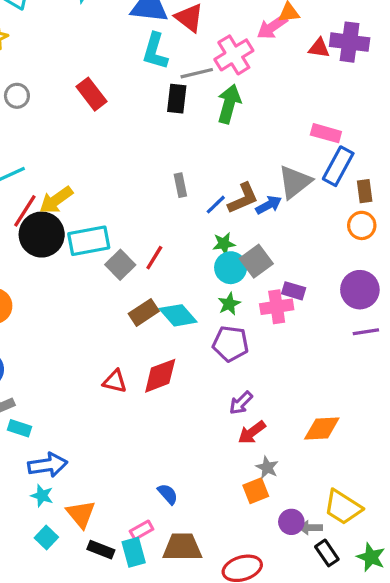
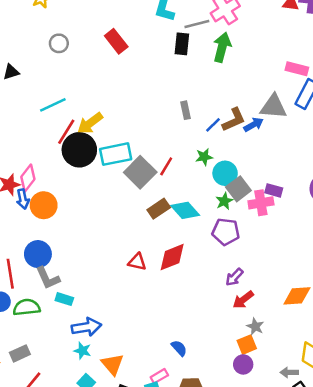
gray triangle: (295, 182) -> (273, 107), turned 44
green star: (224, 244) -> (204, 157), moved
gray square: (256, 261) -> (238, 189), moved
gray square: (120, 265) -> (140, 172), size x1.4
purple circle: (291, 522) -> (243, 364), moved

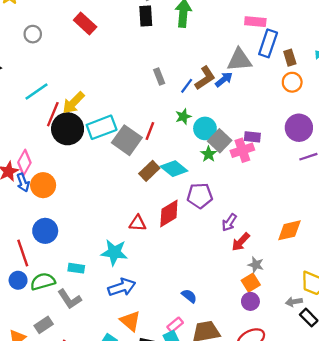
purple pentagon: (226, 232) -> (200, 196), moved
gray L-shape: (48, 278) -> (69, 299), moved
blue arrow: (86, 327) -> (122, 287), moved
cyan star: (82, 351) -> (114, 252), moved, size x1.6

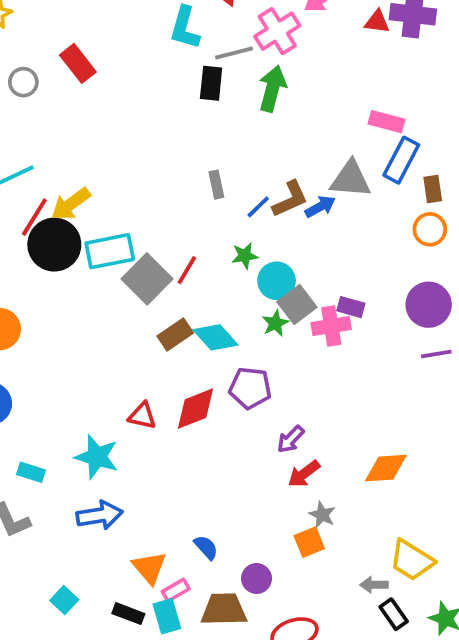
red rectangle: (85, 23) -> (78, 63), moved
purple circle: (250, 301) -> (257, 578), moved
orange triangle: (130, 321) -> (149, 568), moved

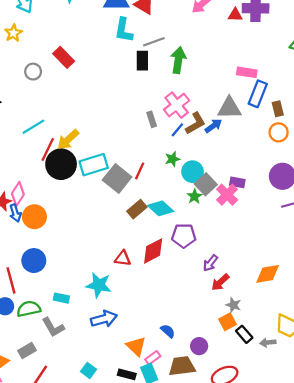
pink cross: (277, 31) -> (177, 105), moved
pink cross: (331, 326) -> (227, 195), turned -30
black rectangle: (394, 614) -> (244, 334), moved

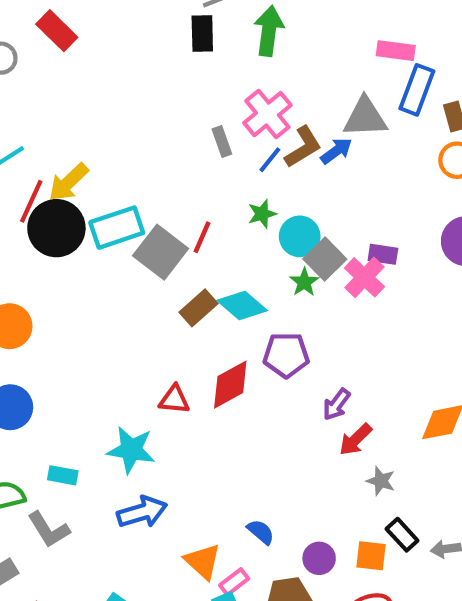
orange square: (228, 322) -> (371, 556), moved, turned 36

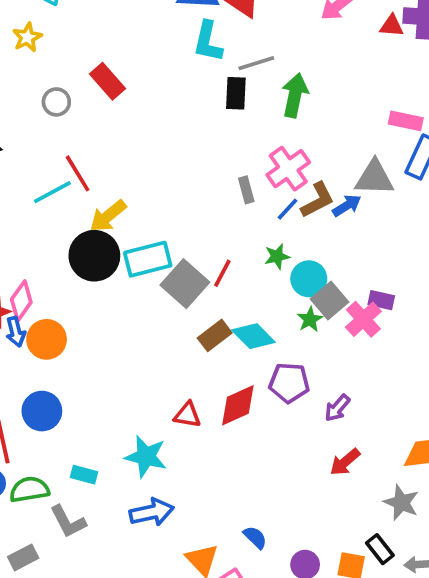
red line: (31, 201) -> (78, 173), moved, turned -60
purple arrow: (336, 404) -> (337, 408), moved
gray star: (381, 481) -> (401, 503), moved, size x1.4

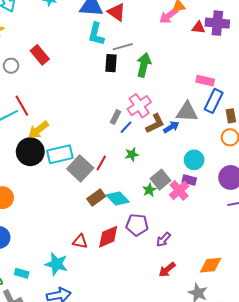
gray rectangle: (246, 190) -> (116, 117), turned 40
blue line: (287, 209) -> (126, 127), moved
cyan circle: (309, 279) -> (194, 160), moved

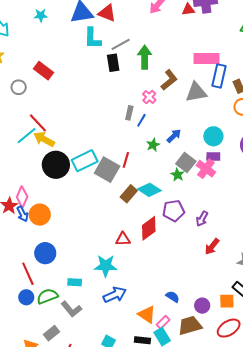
pink rectangle: (205, 81) -> (206, 58), size x1.4
pink cross: (139, 106) -> (149, 97), size x0.6
brown L-shape: (155, 124) -> (169, 80), moved
blue arrow: (171, 127) -> (174, 136), moved
yellow arrow: (38, 130) -> (44, 139), moved, turned 80

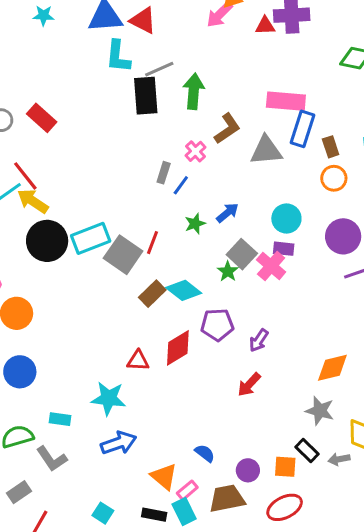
black rectangle: (113, 63) -> (146, 96), size x1.4
red rectangle: (43, 71) -> (42, 118), moved
red arrow: (212, 247) -> (249, 385), moved

